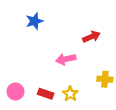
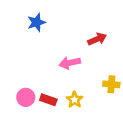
pink circle: (15, 92) -> (26, 97), moved

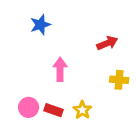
pink arrow: (70, 63) -> (60, 69), moved, turned 102
yellow cross: (111, 84) -> (119, 80), moved

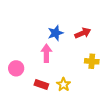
blue star: (40, 25) -> (55, 33), moved
pink circle: (29, 107) -> (16, 68), moved

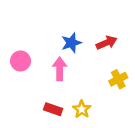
yellow cross: (92, 61) -> (118, 79), turned -32
pink circle: (16, 68) -> (20, 61), moved

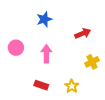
blue star: (71, 43) -> (44, 19), moved
yellow star: (82, 109) -> (72, 86), moved

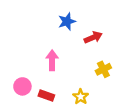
blue star: (44, 19) -> (67, 21), moved
pink circle: (16, 48) -> (22, 86), moved

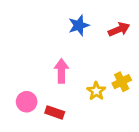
red arrow: (93, 37) -> (119, 29), moved
yellow star: (81, 97) -> (96, 91), moved

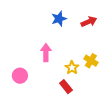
yellow cross: (122, 82) -> (91, 61), turned -32
red rectangle: (55, 112) -> (66, 87), moved, turned 32

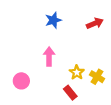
blue star: (59, 19) -> (53, 20), moved
yellow cross: (91, 61) -> (97, 77), moved

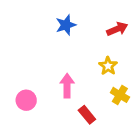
pink arrow: (49, 56) -> (67, 86), moved
yellow star: (77, 72) -> (108, 66), moved

